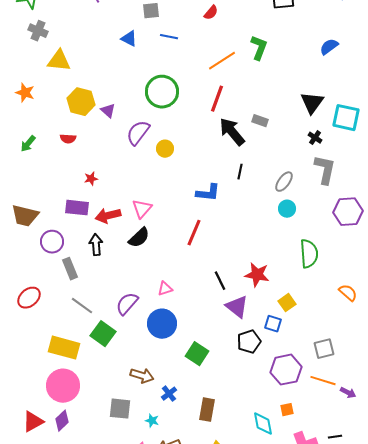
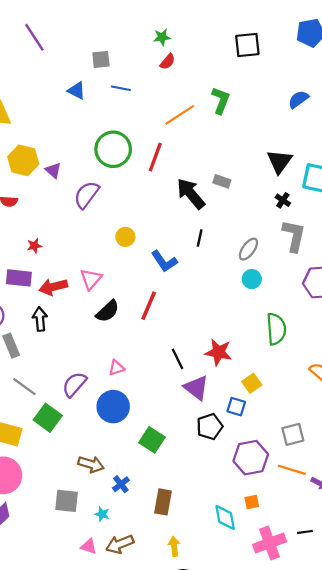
red line: (217, 99) -> (155, 157), moved
yellow circle: (165, 149) -> (125, 237), moved
blue L-shape: (208, 193) -> (164, 261), turned 50
black semicircle: (139, 238) -> (108, 311), moved

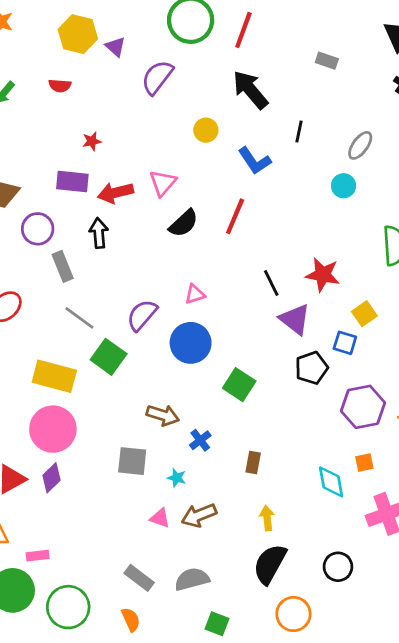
black arrow: (191, 194) -> (250, 90), moved
cyan circle: (252, 279) -> (344, 186), moved
brown rectangle: (163, 502) -> (253, 462), size x0.7

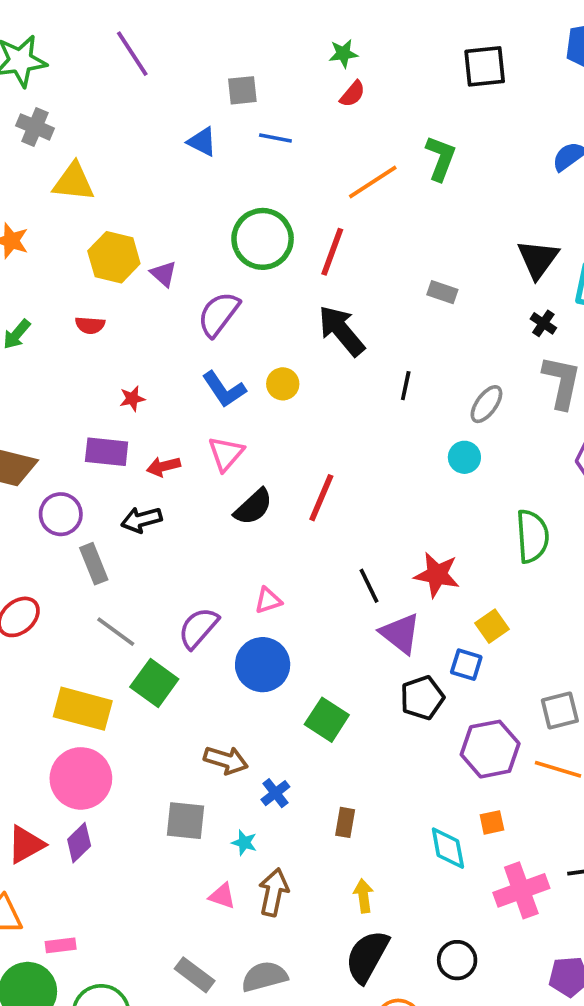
blue L-shape: (255, 161) -> (224, 389), moved
red arrow: (115, 193) -> (163, 466), size x0.7
black arrow: (99, 233) -> (141, 520), turned -100
brown arrow: (199, 515) -> (274, 892), turned 124

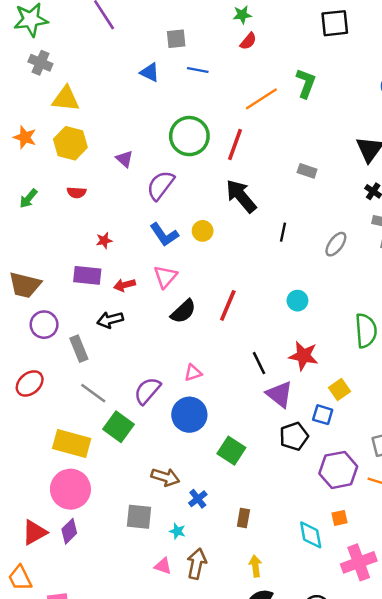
yellow hexagon: (114, 257) -> (70, 143), moved
cyan circle: (464, 457) -> (297, 301), moved
purple circle: (61, 514) -> (44, 325), moved

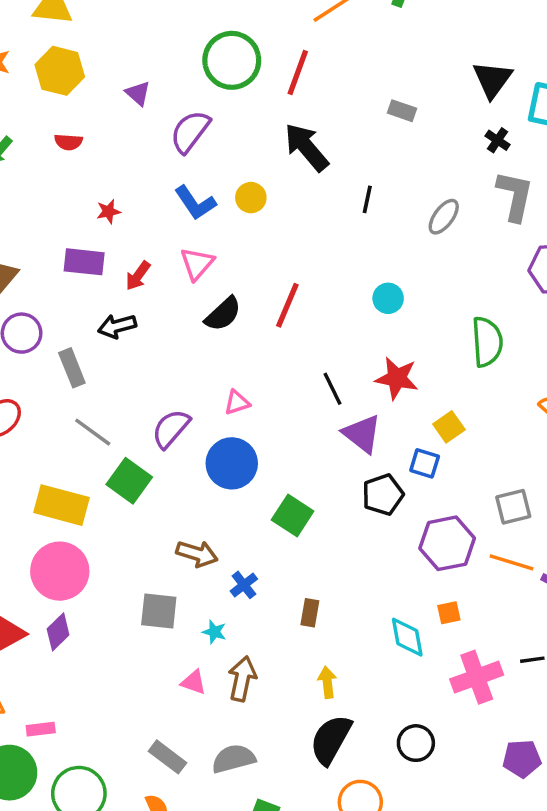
red arrow: (125, 285) -> (138, 276), turned -40

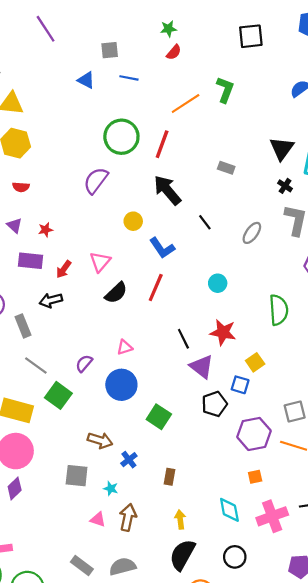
purple triangle: (138, 93) -> (15, 225), moved
black line: (367, 199) -> (205, 222), turned -49
blue L-shape: (195, 203) -> (162, 248), moved
purple semicircle: (171, 429) -> (84, 363), size x0.7
cyan diamond: (407, 637) -> (229, 510), moved

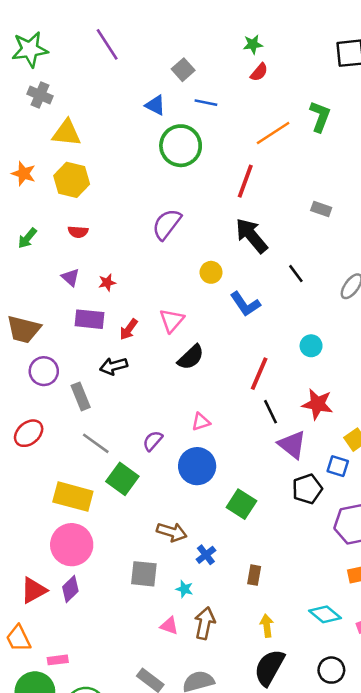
gray square: (110, 50) -> (183, 70), turned -36
green circle: (121, 137) -> (181, 146), moved
red line: (156, 287) -> (259, 374), moved
cyan diamond: (229, 510) -> (325, 614), turned -40

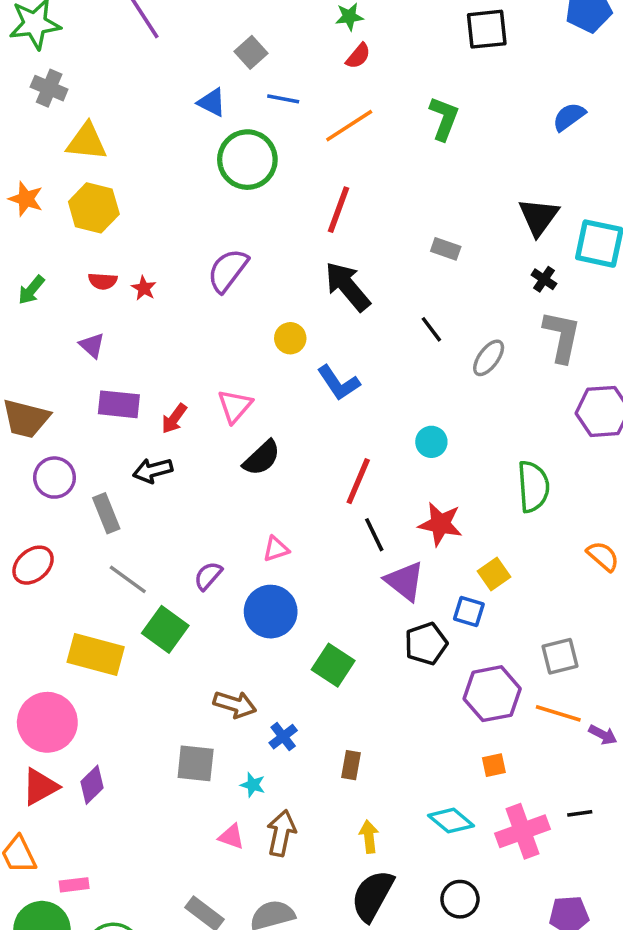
orange line: (273, 133) -> (349, 126), moved
black line: (296, 274) -> (431, 329), moved
red star: (107, 282) -> (144, 288), moved, turned -30
pink circle: (72, 545) -> (47, 722), moved

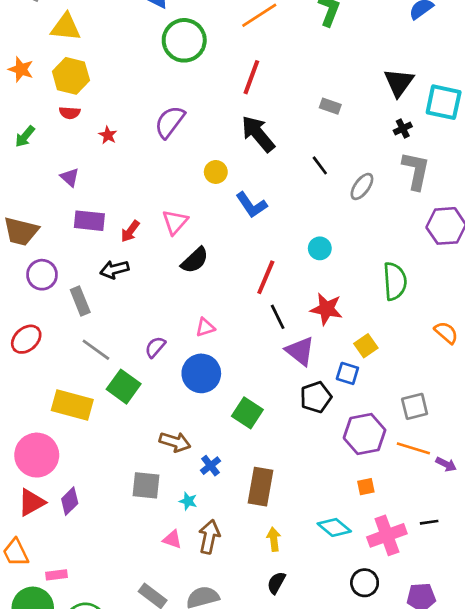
black cross: (544, 279) -> (403, 129), turned 30
red semicircle: (103, 281) -> (70, 113), moved
brown rectangle: (351, 765) -> (261, 487), size x1.8
black semicircle: (372, 896) -> (276, 583), size x0.6
black circle: (460, 899) -> (365, 583), moved

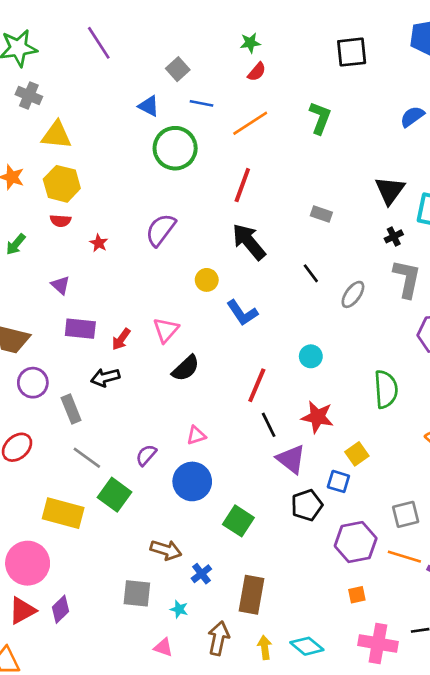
cyan diamond: (334, 527) -> (307, 646), moved
pink cross: (387, 535) -> (378, 643), turned 30
brown arrow: (209, 537) -> (219, 638), moved

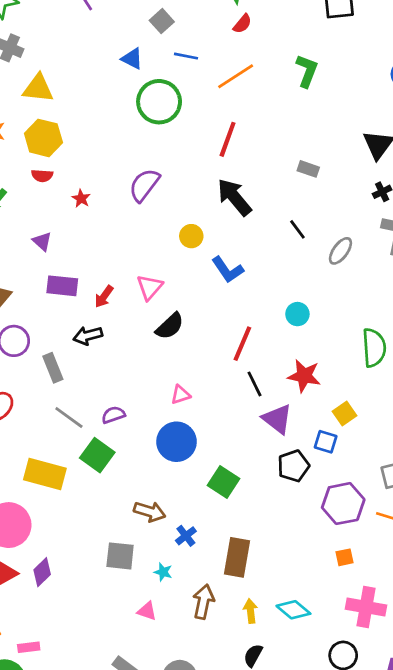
purple semicircle: (146, 455) -> (113, 415), moved, turned 30

